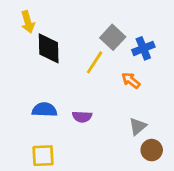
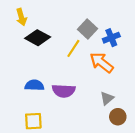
black diamond: (49, 48) -> (38, 38), turned -60
orange arrow: (131, 80) -> (102, 63), size x1.6
purple semicircle: (82, 117) -> (64, 91), size x1.5

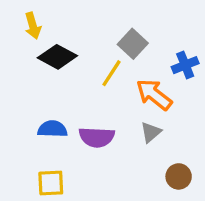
blue cross: (111, 38) -> (185, 65), moved
gray triangle: (107, 98) -> (151, 132), moved

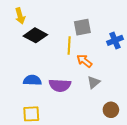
gray square: (133, 44) -> (82, 27), turned 36
yellow line: (111, 73) -> (69, 46), turned -30
orange arrow: (154, 95) -> (84, 61), moved, size x0.7

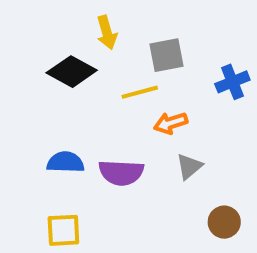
yellow arrow: (20, 16) -> (107, 32), moved
yellow line: (69, 46) -> (140, 92), turned 72
orange arrow: (84, 61) -> (171, 123), turned -56

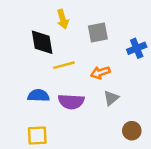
black diamond: (72, 72) -> (42, 42), turned 52
yellow line: (140, 92) -> (64, 65), moved

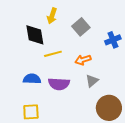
yellow arrow: (63, 19) -> (52, 16), turned 35
gray square: (98, 33) -> (81, 27), turned -30
brown circle: (132, 131) -> (109, 108), size x1.6

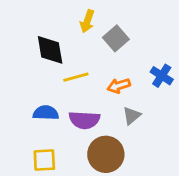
yellow arrow: (52, 16) -> (87, 21), moved
blue cross: (113, 40) -> (162, 76), moved, turned -35
brown circle: (109, 108) -> (106, 154), moved

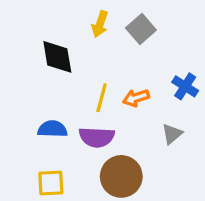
gray square: (116, 38) -> (141, 29), moved
yellow line: (76, 77) -> (102, 98), moved, turned -60
gray triangle: (132, 116) -> (172, 134), moved

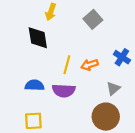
yellow arrow: (100, 24) -> (51, 12), moved
brown circle: (121, 176) -> (106, 117), moved

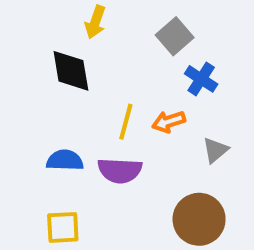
blue cross: (122, 57) -> (201, 79), moved
gray triangle: (113, 88) -> (215, 150), moved

